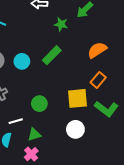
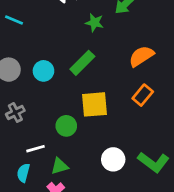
yellow square: (78, 98) -> (94, 104), moved
green L-shape: (106, 109) -> (153, 162), moved

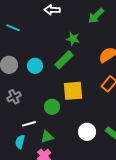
green star: (94, 23) -> (73, 39), moved

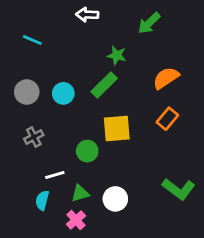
white circle: (87, 132) -> (115, 199), moved

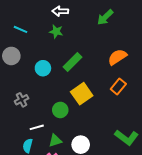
green star: (117, 55) -> (56, 32), moved
gray circle: (27, 92) -> (11, 56), moved
yellow square: (117, 129) -> (82, 94), turned -30

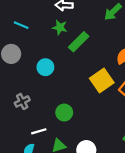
green rectangle: (72, 62) -> (79, 42), moved
yellow square: (82, 94) -> (102, 80), moved

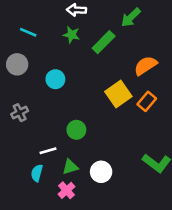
green rectangle: (79, 42) -> (104, 42), moved
gray cross: (22, 101) -> (20, 113), moved

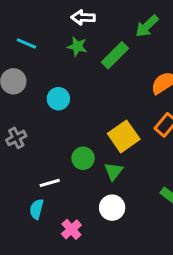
yellow square: (118, 94) -> (124, 136), moved
green triangle: (70, 167) -> (114, 171), moved, turned -35

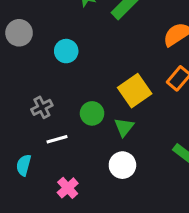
gray cross: (16, 138) -> (42, 107), moved
cyan semicircle: (37, 209) -> (24, 165), moved
pink cross: (71, 229) -> (68, 188), moved

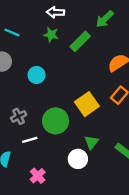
green circle: (92, 113) -> (56, 121), size x1.5
green triangle: (124, 127) -> (91, 142), moved

